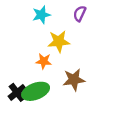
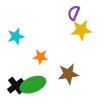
cyan star: (41, 15) -> (16, 36), moved
yellow star: (59, 41) -> (81, 30), moved

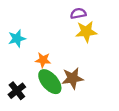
purple semicircle: (74, 13) -> (78, 13), turned 56
green ellipse: (33, 85) -> (50, 82), moved, turned 70

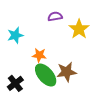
purple semicircle: (78, 13) -> (55, 17), moved
yellow star: (86, 32) -> (79, 29), turned -30

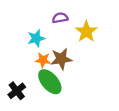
cyan star: (15, 35) -> (36, 38), moved
brown star: (67, 72) -> (61, 59), moved

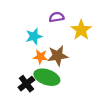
green ellipse: (50, 82) -> (47, 77), turned -30
black cross: (17, 91) -> (26, 84), moved

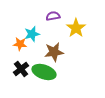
orange star: (40, 57) -> (20, 44), moved
black cross: (26, 84) -> (21, 69), moved

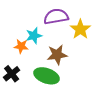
purple semicircle: (53, 16) -> (56, 17), size x1.6
black cross: (21, 69) -> (12, 74), moved

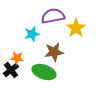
orange star: (21, 46) -> (17, 58), moved

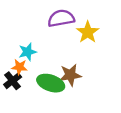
cyan star: (32, 34) -> (28, 52), moved
brown star: (54, 52) -> (70, 75), moved

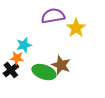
brown star: (70, 75) -> (61, 65), turned 30

